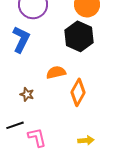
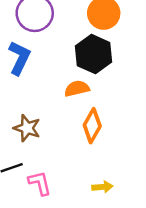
orange semicircle: (56, 72) -> (77, 89), moved
brown star: (27, 94) -> (27, 128), size x1.5

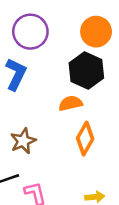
brown star: (27, 128) -> (23, 141), turned 30

